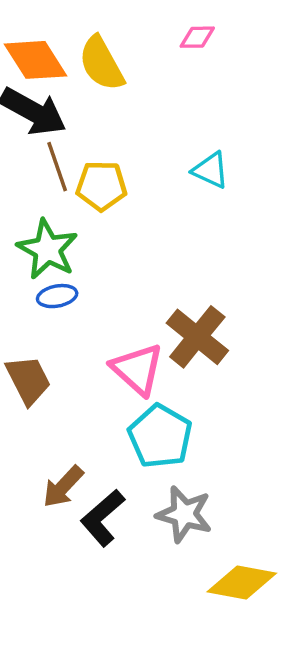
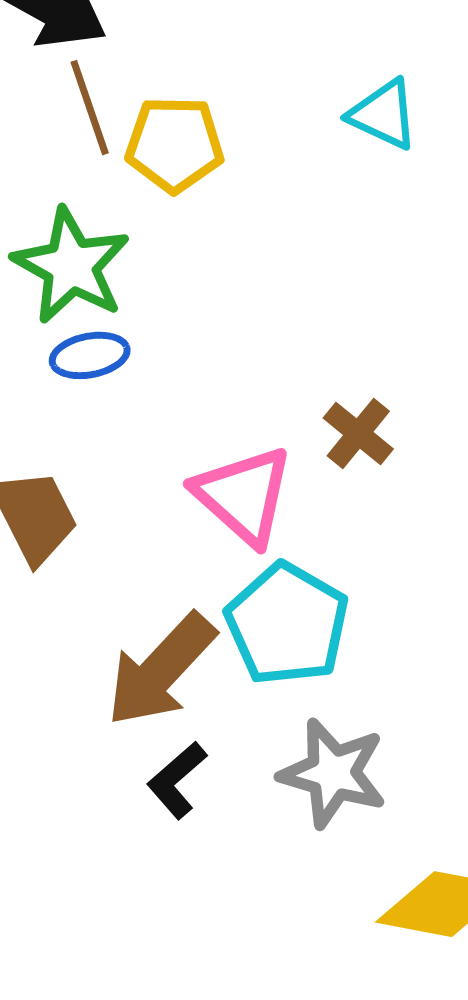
brown cross: (197, 337) -> (358, 433), size x0.6
brown arrow: (63, 487) -> (161, 670), moved, size x1.4
black L-shape: (103, 518) -> (177, 780), size x0.7

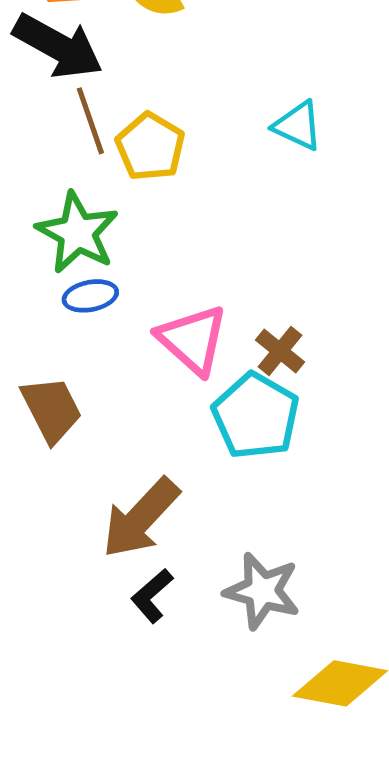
yellow pentagon: (175, 144) -> (150, 147), turned 30
pink triangle: (243, 495) -> (192, 340), moved
cyan pentagon: (287, 624) -> (256, 416), moved

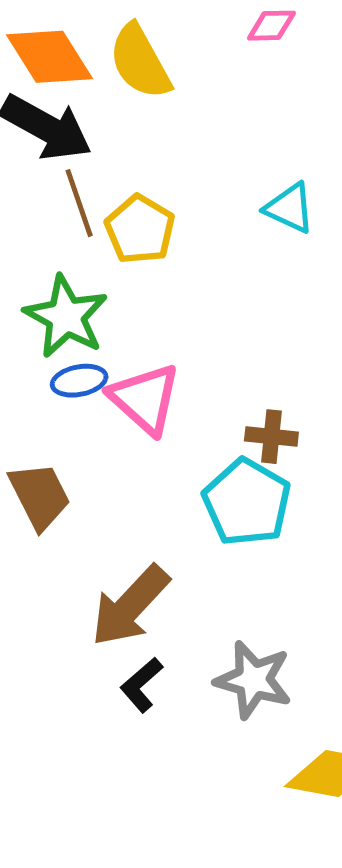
pink triangle: (192, 340) -> (145, 399), moved
brown cross: (280, 351) -> (271, 437), turned -33

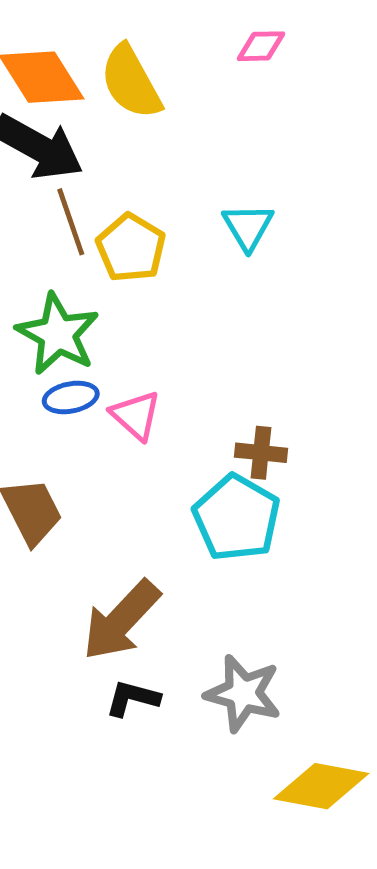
cyan triangle: (290, 208) -> (248, 227), moved, turned 34
pink triangle: (145, 399) -> (136, 415), size x0.7
black L-shape: (142, 685) -> (133, 698), turned 56

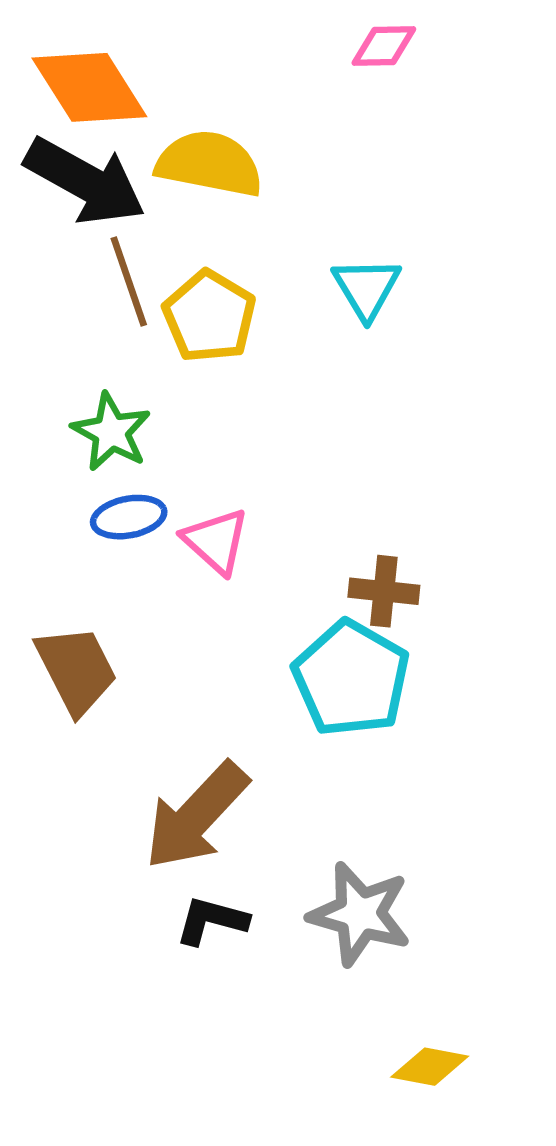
yellow semicircle: (131, 82) -> (209, 164), moved, turned 130
green star: (58, 334) -> (111, 432), size x0.7
yellow diamond: (321, 786) -> (430, 1067), moved, size x0.6

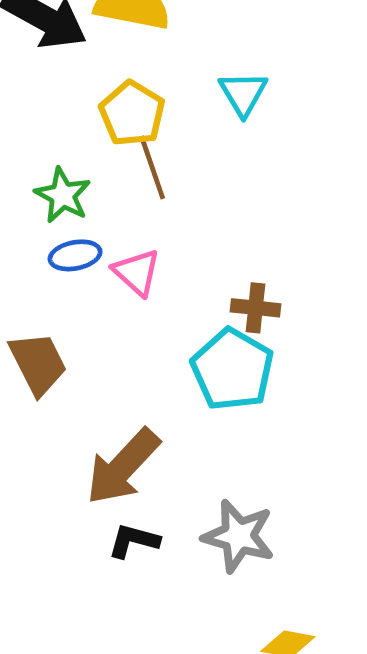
brown line: (129, 282) -> (152, 167), moved

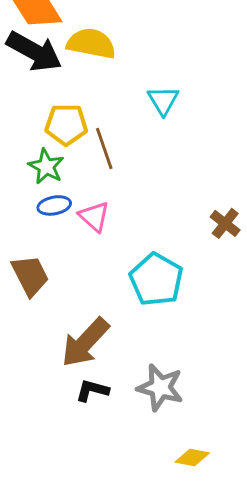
yellow pentagon: (132, 113) -> (66, 124), moved, turned -30
brown cross: (255, 308) -> (225, 223), moved, turned 32

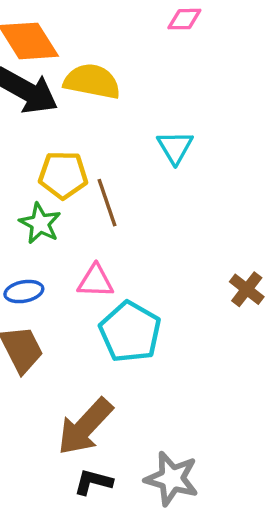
blue ellipse: (54, 205) -> (24, 292), moved
pink triangle: (94, 216) -> (95, 281), turned -40
cyan pentagon: (156, 279) -> (130, 332), moved

